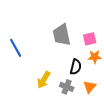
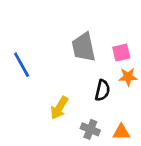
gray cross: (67, 87) -> (90, 129), moved
orange triangle: (90, 87) -> (121, 132), moved, turned 48

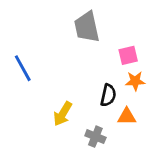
gray trapezoid: (84, 47) -> (87, 27), moved
orange triangle: (121, 132) -> (127, 117), moved

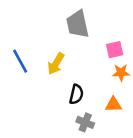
black semicircle: (108, 95) -> (76, 94), moved
yellow arrow: (63, 114) -> (56, 64), moved

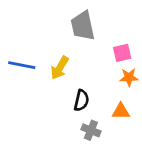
blue line: (20, 61) -> (22, 65), turned -50

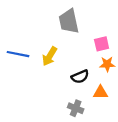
black semicircle: (81, 100) -> (80, 77), moved, turned 54

